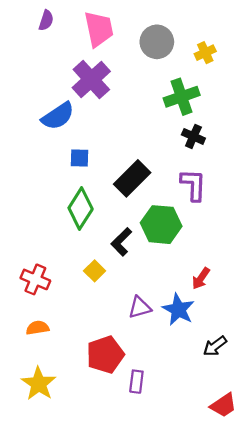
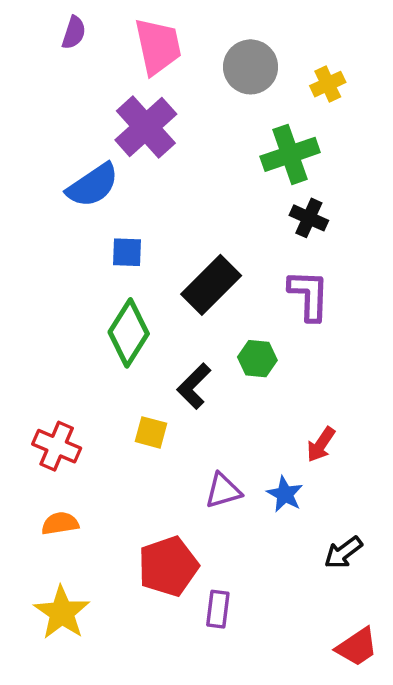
green hexagon: (161, 225) -> (257, 359), size x0.6
yellow square: (95, 271) -> (151, 432), turned -30
blue star: (178, 310) -> (285, 494), size x0.7

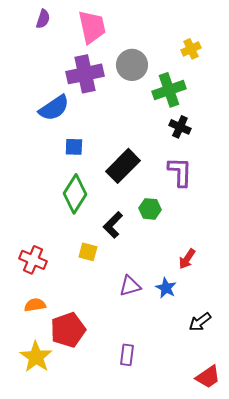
gray circle: (251, 67) -> (132, 65), moved
purple cross: (146, 127) -> (85, 74), turned 30
red pentagon: (168, 566) -> (68, 330), moved

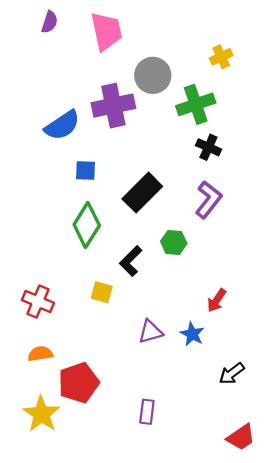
purple cross: (85, 74) -> (113, 106), moved
purple L-shape: (180, 172) -> (208, 199), turned 36

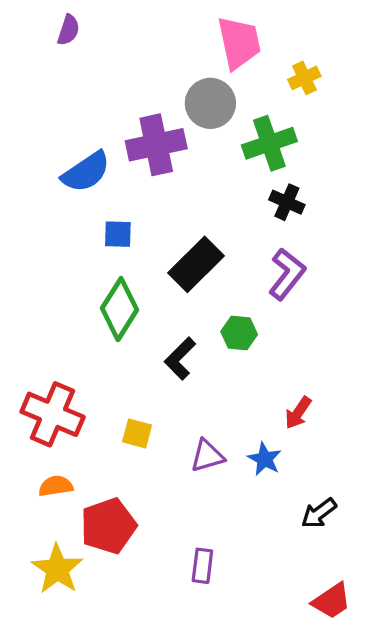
pink trapezoid: (106, 31) -> (239, 43), moved
yellow square: (102, 292) -> (137, 433), moved
red cross: (38, 302) -> (53, 414), size x1.4

